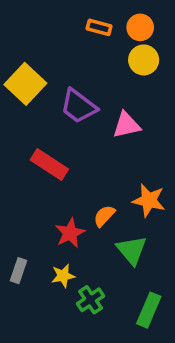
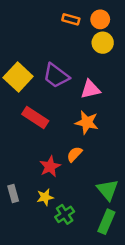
yellow square: (25, 84) -> (18, 77), moved
orange star: (149, 200) -> (87, 122), moved
green triangle: (132, 250) -> (108, 190), moved
gray rectangle: (19, 271) -> (13, 193), turned -35

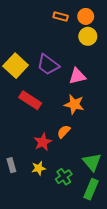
green cross: (65, 214) -> (64, 177), moved

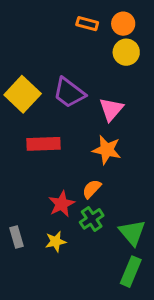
pink triangle: (77, 76) -> (111, 109), turned -36
red rectangle: (30, 100) -> (44, 144), turned -35
green cross: (64, 177) -> (92, 219), moved

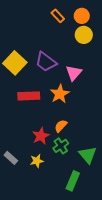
orange rectangle: (87, 24) -> (58, 16), turned 32
orange star: (107, 150) -> (60, 94), moved, turned 30
gray rectangle: (17, 237) -> (11, 158), turned -32
green rectangle: (131, 272) -> (73, 181), moved

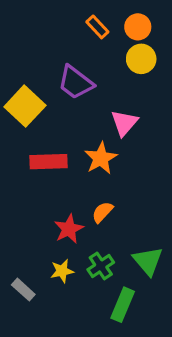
purple trapezoid: (46, 62) -> (75, 82), moved
green cross: (61, 146) -> (101, 266), moved
gray rectangle: (11, 158) -> (23, 290), moved

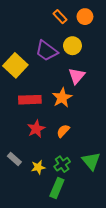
yellow circle: (141, 59) -> (72, 46), moved
red star: (69, 229) -> (36, 129), moved
gray rectangle: (23, 290) -> (14, 159), moved
green rectangle: (123, 305) -> (57, 188), moved

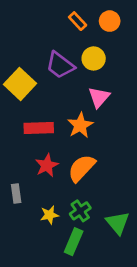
orange semicircle: (63, 131) -> (82, 168), size x1.6
gray rectangle: (14, 159) -> (16, 194), moved, turned 40
green triangle: (91, 161) -> (118, 223), moved

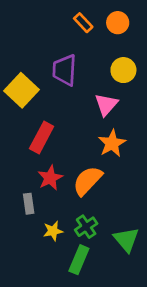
yellow circle: (94, 58) -> (123, 70), moved
purple trapezoid: (60, 65) -> (65, 70), turned 56
orange star: (80, 125) -> (112, 143), moved
red rectangle: (39, 128) -> (42, 138), turned -60
gray rectangle: (16, 194) -> (29, 204), moved

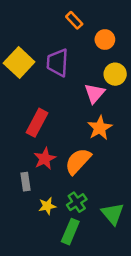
orange circle: (118, 23) -> (105, 40), moved
yellow circle: (123, 70) -> (115, 74), moved
yellow square: (21, 90) -> (19, 63), moved

